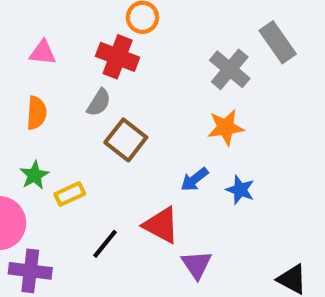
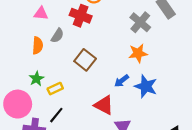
gray semicircle: (99, 103) -> (57, 36), moved
blue star: (240, 190) -> (146, 86), size x1.5
black line: (105, 244) -> (56, 115), moved

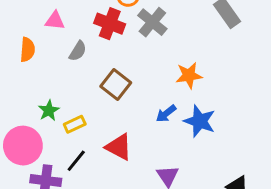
gray cross: (140, 22) -> (152, 22), moved
orange semicircle: (38, 45) -> (27, 50), moved
red triangle: (104, 105) -> (119, 147), moved

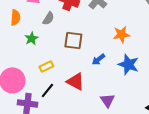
brown square: (116, 85) -> (73, 40), turned -30
green star: (49, 110) -> (31, 38), moved
blue arrow: (166, 114) -> (98, 59), moved

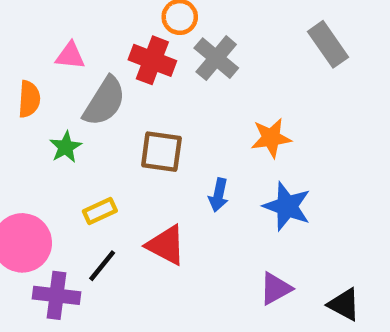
gray semicircle: (48, 18) -> (104, 101), size x1.6
blue arrow: (98, 59) -> (219, 195), turned -40
purple triangle: (107, 100) -> (276, 289), moved, turned 35

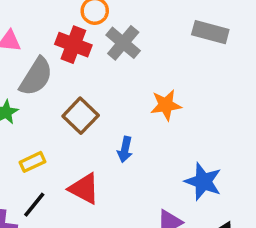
gray rectangle: (328, 44) -> (210, 32), turned -40
brown square: (161, 152) -> (81, 116), turned 36
blue star: (287, 206) -> (203, 181), moved

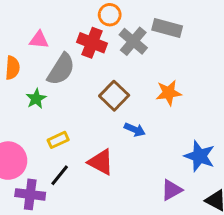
gray rectangle: (210, 32) -> (167, 28), moved
brown square: (81, 116) -> (114, 96), moved
blue arrow: (125, 149) -> (135, 130), turned -78

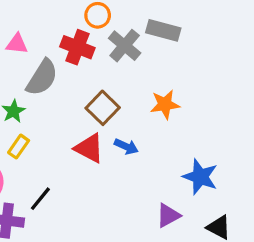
yellow rectangle: (58, 140) -> (19, 147), moved, turned -30
red triangle: (101, 162) -> (89, 148), moved

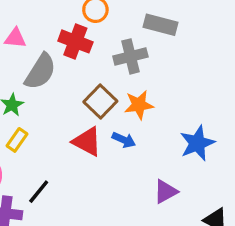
gray cross: (125, 46) -> (130, 56), moved, turned 36
orange star: (165, 104) -> (139, 105), moved
blue star: (200, 177) -> (197, 143), moved, turned 30
purple triangle: (168, 215) -> (166, 192), moved

